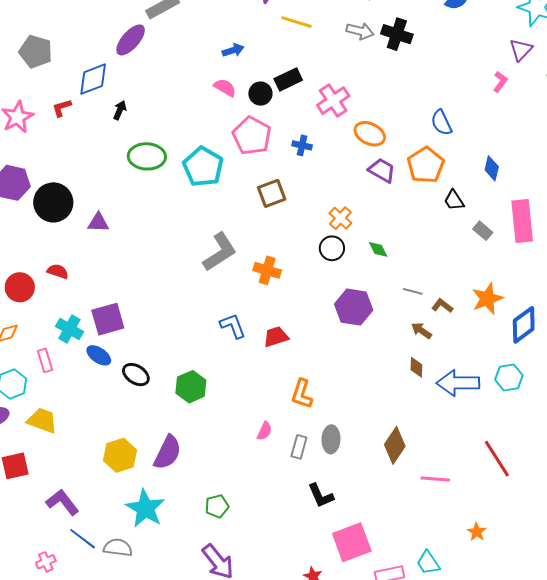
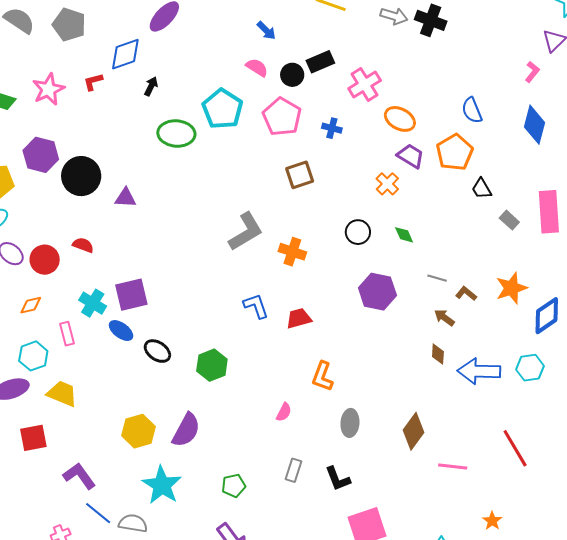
blue arrow: (233, 50) -> (266, 31), turned 60
cyan pentagon: (203, 167) -> (222, 109), moved
blue diamond: (492, 168) -> (535, 125), moved, size x1.5
orange cross: (340, 218) -> (387, 184), moved
gray rectangle: (299, 447) -> (293, 470), moved

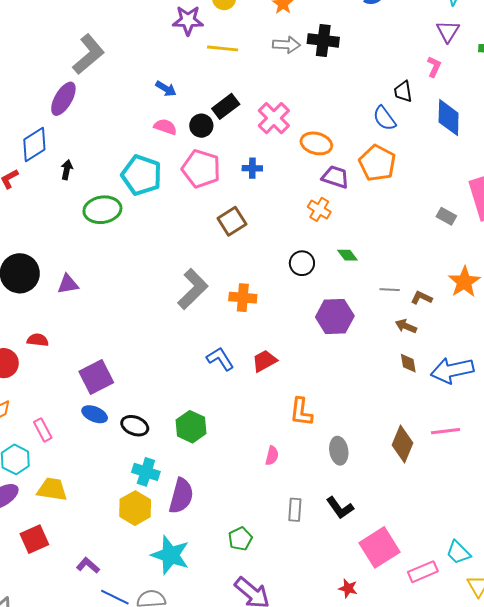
black trapezoid: (482, 189) -> (403, 92), moved, turned 35
cyan cross: (93, 303) -> (146, 472), moved
pink line: (453, 466) -> (445, 431), moved
purple L-shape: (79, 476) -> (88, 565), size x0.7

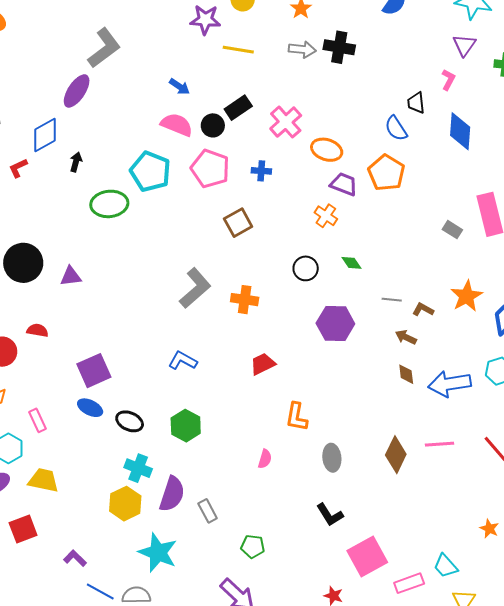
pink semicircle: (165, 127) -> (177, 125), size x1.4
blue L-shape: (220, 359) -> (183, 361), moved, turned -32
gray rectangle: (295, 510) -> (208, 511), moved, turned -35
green pentagon: (240, 539) -> (253, 546), moved, turned 30

